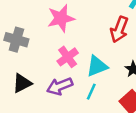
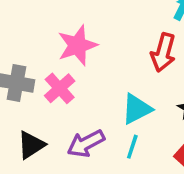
pink cross: (68, 57) -> (60, 88), moved

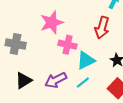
pink cross: (60, 88) -> (68, 45), moved, turned -36
cyan line: (132, 147) -> (83, 83), turned 32

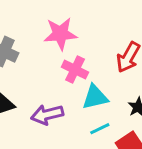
cyan line: (83, 83) -> (100, 129), moved

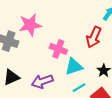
pink star: (60, 34) -> (30, 25), moved

